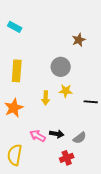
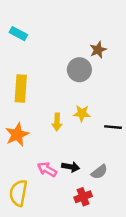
gray circle: (61, 67) -> (79, 70), moved

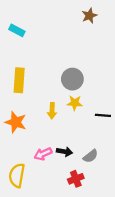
brown star: (98, 50) -> (89, 16), moved
gray circle: (79, 70) -> (72, 79), moved
orange star: (17, 134) -> (16, 122), turned -30
pink arrow: (47, 169) -> (43, 154), turned -54

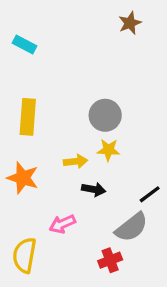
yellow arrow: (52, 111) -> (76, 161), turned -98
black line: (103, 115) -> (150, 194), moved, turned -42
black arrow: (64, 152) -> (94, 189), moved
gray semicircle: (91, 156) -> (132, 227), size x1.5

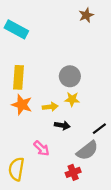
cyan rectangle: (24, 44) -> (16, 29), size x1.5
orange star: (23, 178) -> (22, 105), moved
pink arrow: (62, 224) -> (41, 148), turned -112

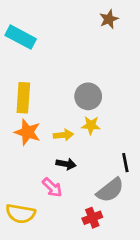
black arrow: (62, 125) -> (66, 164), moved
black line: (99, 129) -> (125, 163), turned -64
yellow semicircle: (16, 169) -> (21, 214), turned -90

